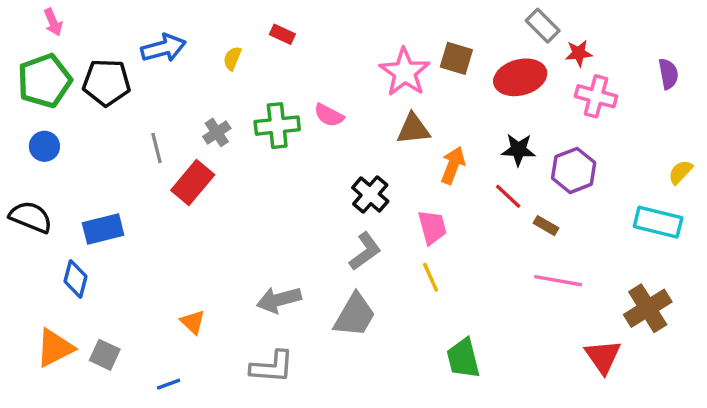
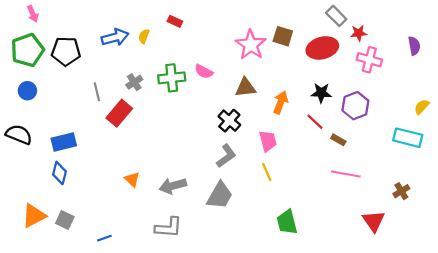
blue arrow: (163, 48) -> (115, 37), moved
brown triangle: (413, 129) -> (245, 88), moved
blue diamond: (75, 279) -> (59, 173), moved
brown cross: (648, 308) -> (401, 191), size x0.6
orange triangle: (193, 322) -> (132, 179), moved

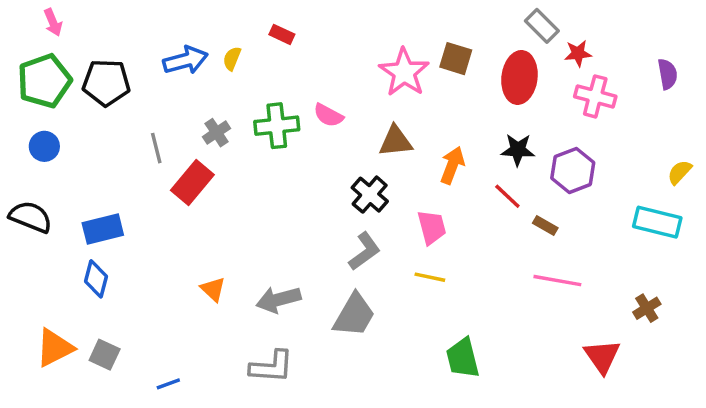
red ellipse: (322, 48) -> (519, 77), turned -68
yellow line: (267, 172) -> (430, 277), turned -54

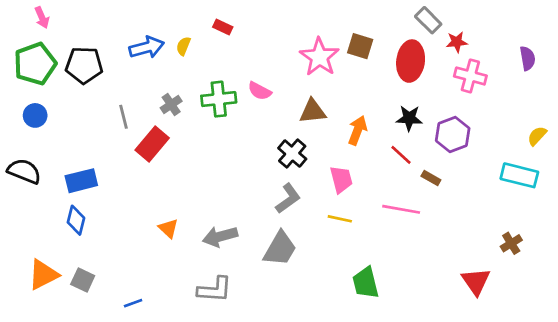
pink line: (557, 281) -> (401, 209), moved

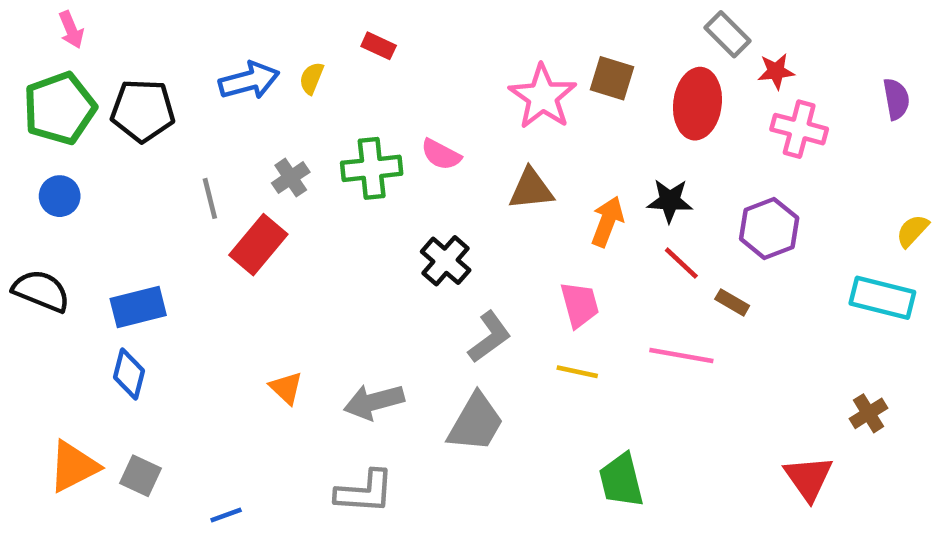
black star: (409, 118) -> (670, 201), moved
black cross: (292, 154) -> (446, 261), moved

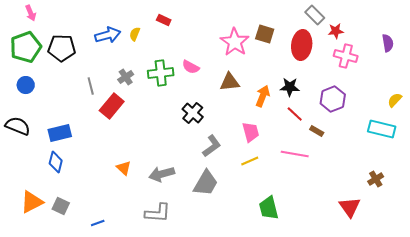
yellow line: (577, 372) -> (250, 161), turned -36

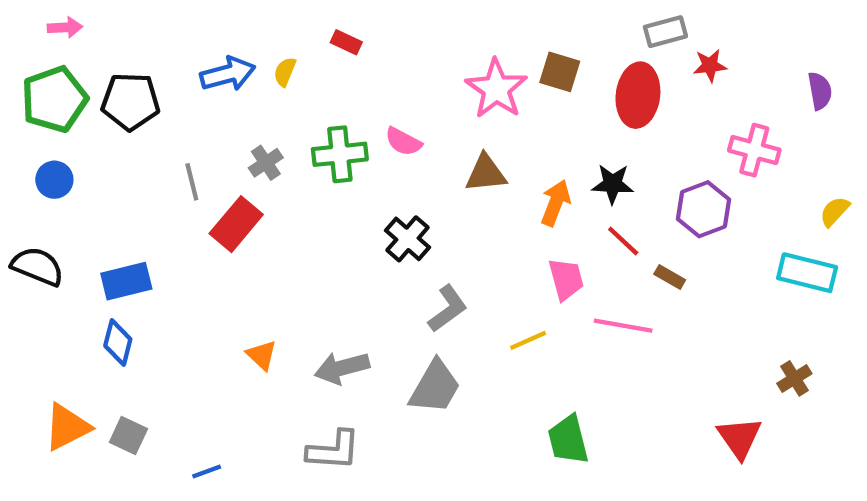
pink arrow: (31, 13) -> (65, 27), turned -70
gray rectangle: (315, 15) -> (665, 32), turned -60
pink cross: (346, 56) -> (754, 150), moved
pink trapezoid: (251, 132) -> (566, 279), moved

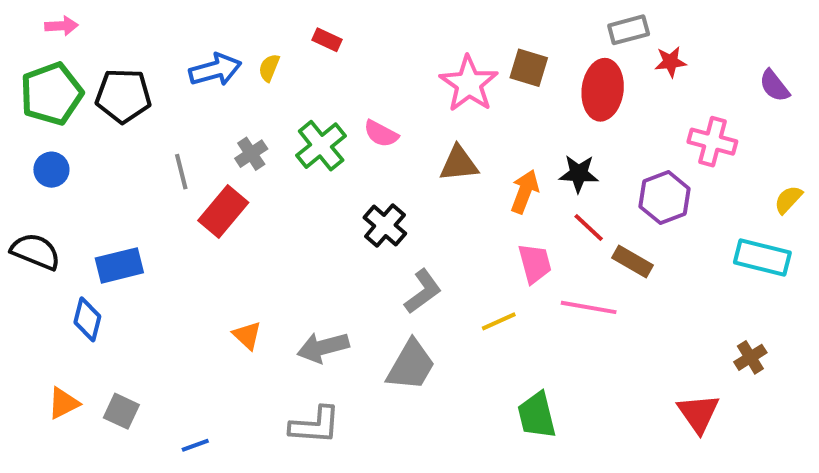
purple semicircle: (820, 91) -> (774, 86), turned 152
green cross: (340, 154) -> (321, 146), turned -33
brown rectangle: (670, 277) -> (633, 261), size x1.4
blue diamond: (118, 342) -> (87, 319), moved
orange triangle: (67, 427) -> (63, 403), size x0.7

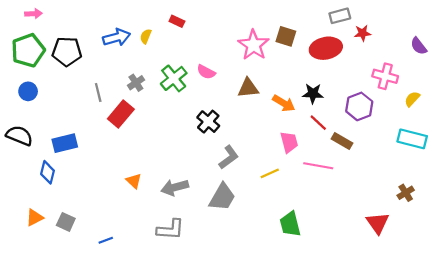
red ellipse: (603, 90) -> (326, 48), turned 72
orange arrow: (525, 192) -> (284, 103), turned 100
yellow semicircle: (788, 200) -> (412, 99), moved

